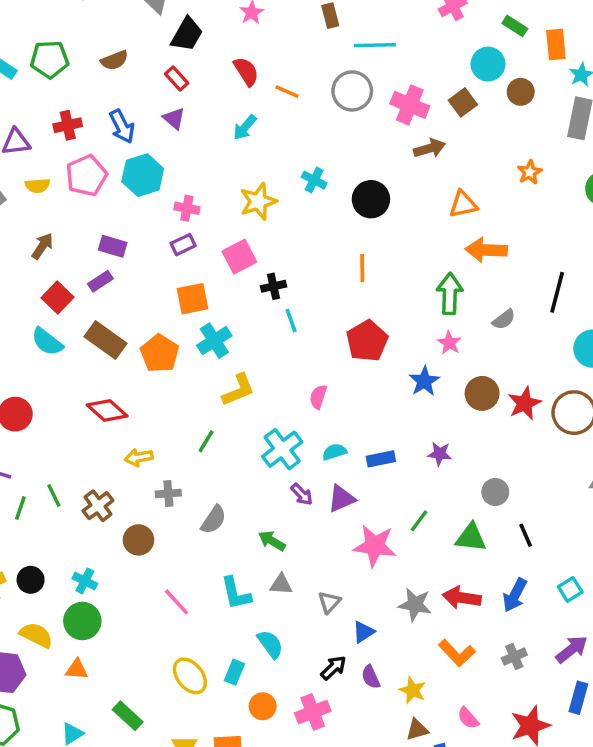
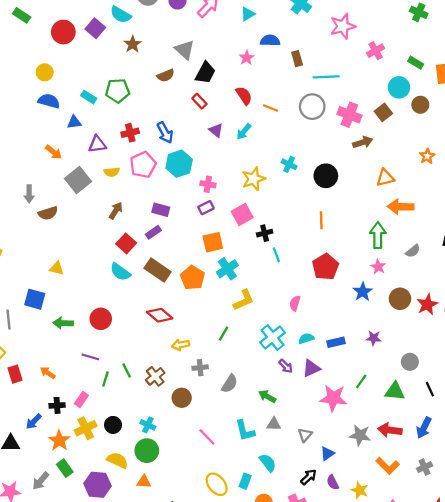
brown semicircle: (114, 60) -> (166, 75), moved
purple triangle: (174, 118) -> (216, 130), moved

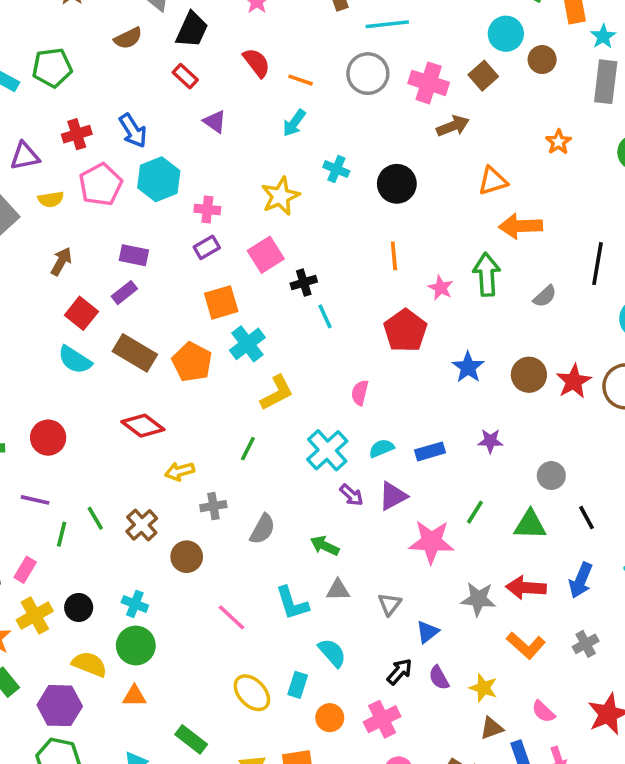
cyan arrow: (244, 132) -> (294, 123), moved
pink star: (378, 267) -> (441, 288), moved

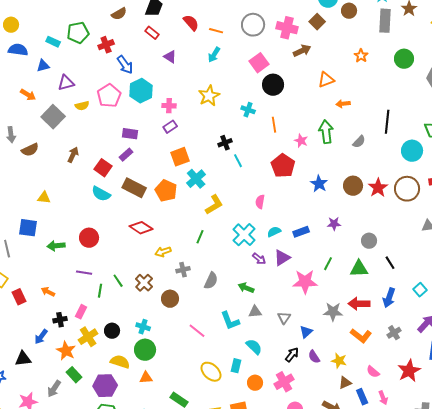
red cross: (77, 134) -> (106, 45), moved
cyan cross: (336, 169) -> (248, 110), moved
orange arrow: (520, 226) -> (343, 104), size x0.6
pink square: (266, 255) -> (259, 63), moved
brown arrow: (61, 261) -> (73, 155), moved

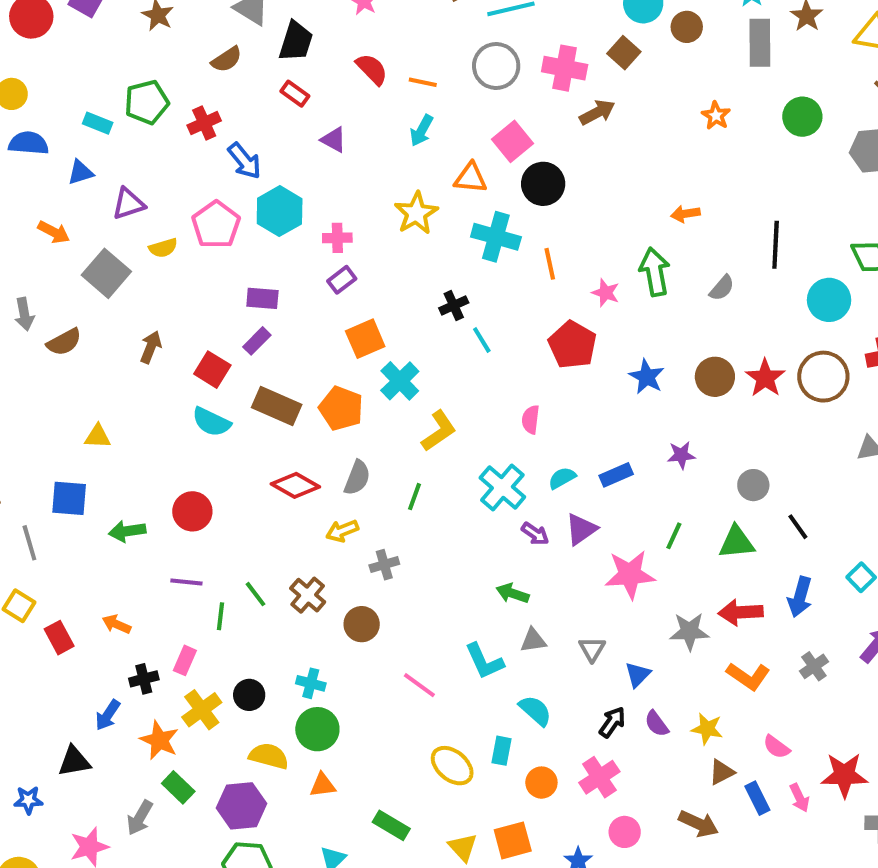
orange triangle: (326, 80) -> (470, 178), moved, turned 30
cyan cross: (248, 110) -> (496, 237), size x1.6
gray semicircle: (211, 281) -> (357, 478), moved
red star: (409, 371) -> (844, 775), moved, turned 30

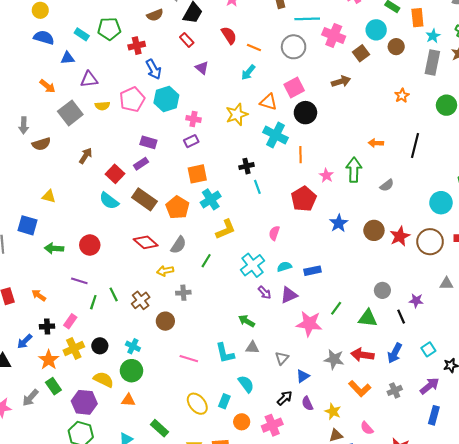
pink cross: (565, 68) -> (334, 35), moved
black line: (776, 245) -> (415, 146), moved
purple star: (681, 455) -> (416, 301), moved
pink line: (419, 685) -> (189, 359), turned -30

